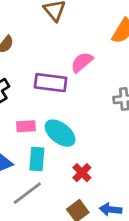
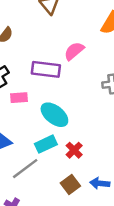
pink rectangle: (26, 126) -> (19, 98), moved
cyan rectangle: (37, 159) -> (46, 144), moved, turned 60

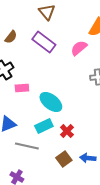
pink semicircle: (74, 51) -> (79, 48), moved
purple rectangle: (46, 69) -> (44, 42), moved, turned 30
gray line: (25, 169) -> (27, 146), turned 50

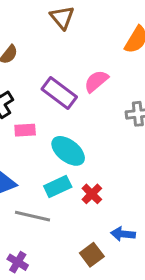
purple rectangle: (44, 42) -> (59, 93), moved
pink semicircle: (79, 48) -> (96, 81), moved
brown square: (64, 159) -> (92, 255), moved

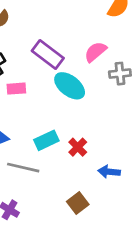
pink semicircle: (96, 81) -> (95, 52), moved
cyan ellipse: (68, 151) -> (70, 86), moved
blue arrow: (123, 234) -> (109, 172), moved

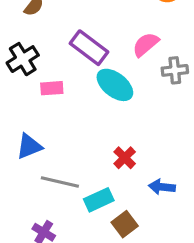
cyan rectangle: (46, 140) -> (99, 200), moved

